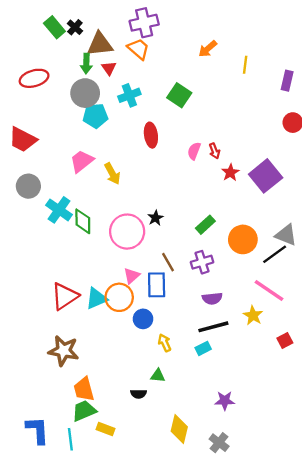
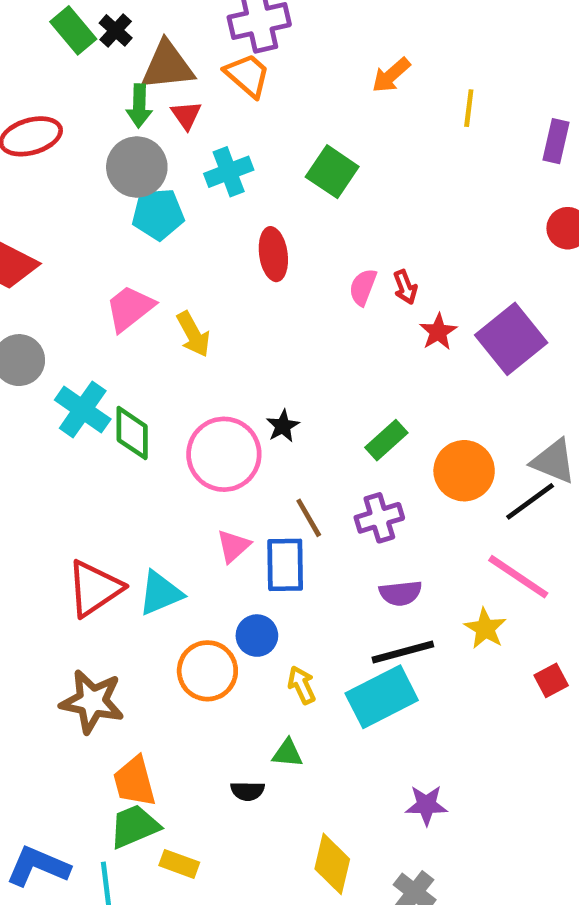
orange circle: (119, 297) -> (207, 671), moved
cyan rectangle: (203, 348) -> (382, 697), size x2.0
blue L-shape: (37, 430) -> (38, 866), turned -64

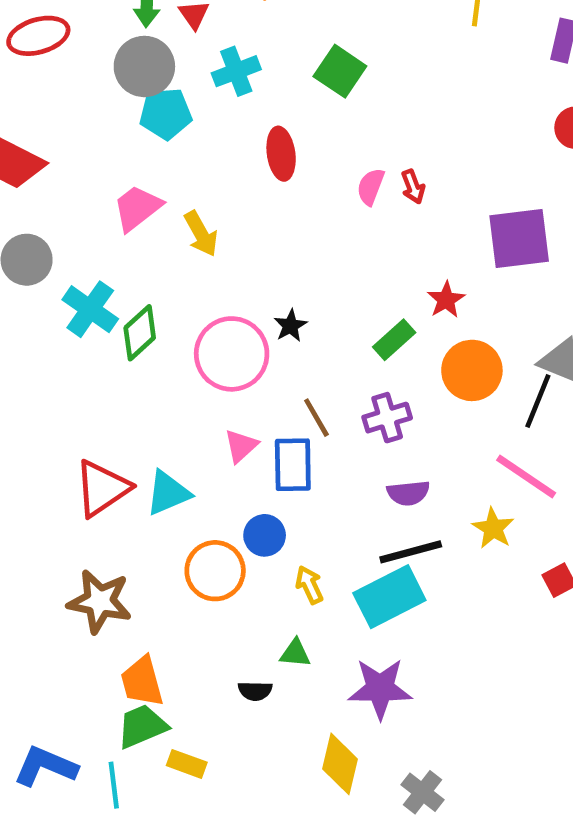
red star: (438, 332) -> (446, 300), moved
purple square: (511, 339) -> (519, 238), turned 32
green diamond: (132, 433) -> (140, 333), turned 48
black line: (530, 501) -> (538, 401), turned -32
purple star: (426, 805) -> (380, 689), moved, size x1.5

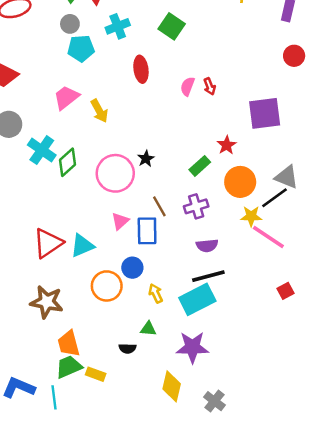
gray circle: (144, 66) -> (70, 24), size x0.6
black line: (538, 401) -> (274, 198), turned 32
yellow star: (493, 528) -> (251, 216), moved, turned -30
yellow rectangle: (187, 764) -> (96, 374), moved

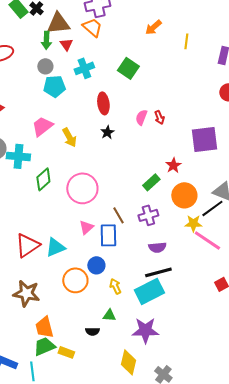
cyan cross: (42, 150) -> (18, 156), moved, turned -30
black star: (146, 159) -> (107, 132), moved

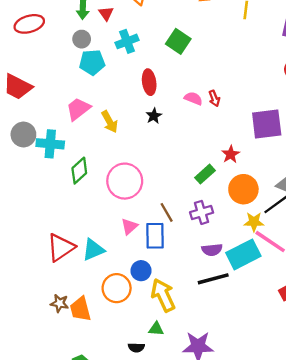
pink semicircle: (141, 117) -> (193, 98), turned 91
yellow arrow: (115, 286) -> (163, 295), size x1.8
cyan rectangle: (149, 291) -> (243, 254), moved
brown star: (26, 293) -> (60, 303), size x0.6
orange trapezoid: (44, 327) -> (80, 309), moved

